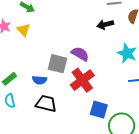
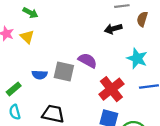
blue semicircle: (40, 80) -> (40, 75), moved
red cross: (82, 80) -> (111, 89), moved

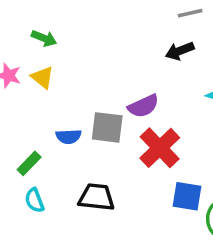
purple semicircle: (88, 60) -> (143, 106), turned 132
red cross: (111, 89) -> (160, 148), moved

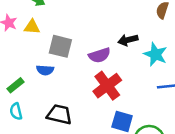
black arrow: (180, 51) -> (128, 40), moved
yellow triangle: (42, 77) -> (32, 27), turned -42
gray square: (107, 127) -> (60, 46), moved

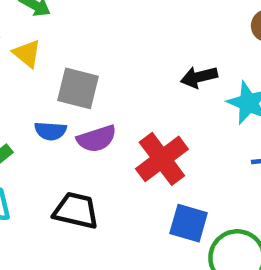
yellow triangle: (32, 27) -> (27, 54), turned 35
purple semicircle: (99, 55) -> (97, 139), moved

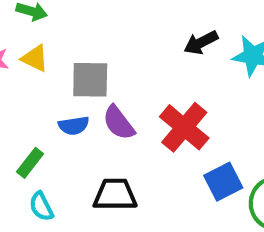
purple semicircle: (97, 139) -> (119, 123), turned 84
blue square: (189, 223) -> (223, 182), turned -30

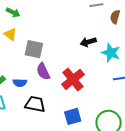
blue semicircle: (74, 126) -> (20, 83), moved
blue square: (223, 182) -> (73, 116), moved

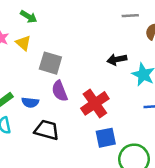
blue square: (73, 116) -> (106, 138), moved

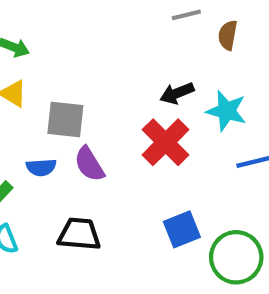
blue semicircle: (30, 102) -> (41, 167), moved
red cross: (95, 103) -> (166, 142), moved

